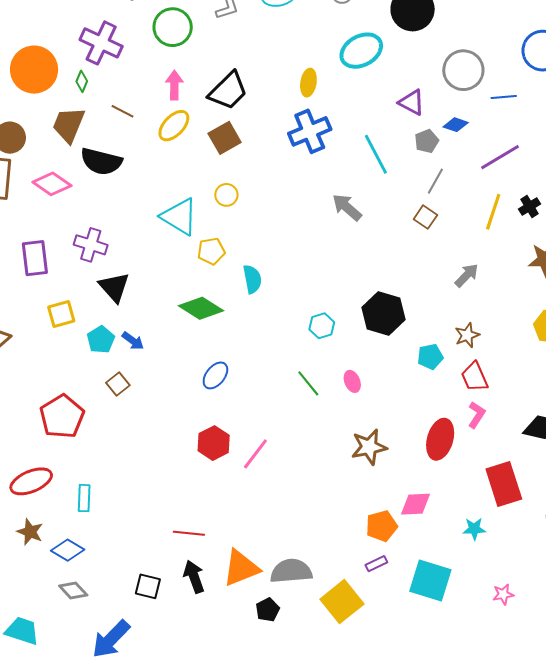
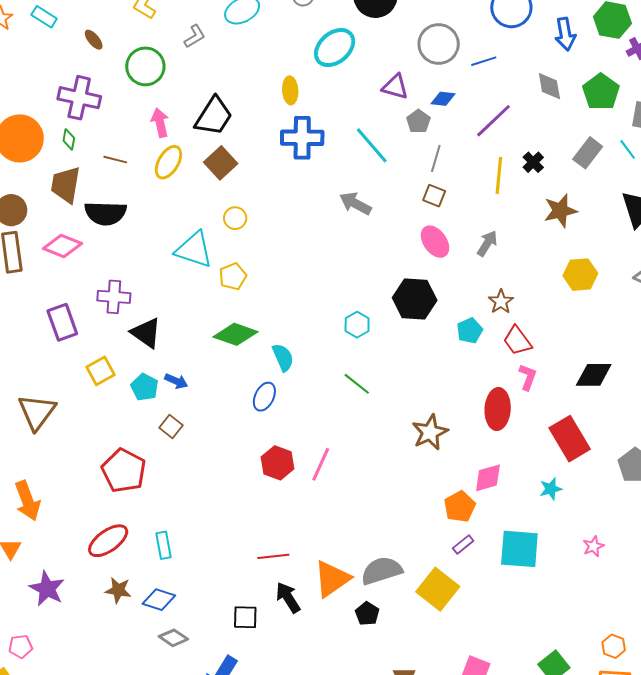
blue cross: (310, 131) -> (302, 138), turned 36
cyan semicircle: (252, 279) -> (283, 357), moved
pink ellipse: (352, 381) -> (435, 242), moved, size x1.5

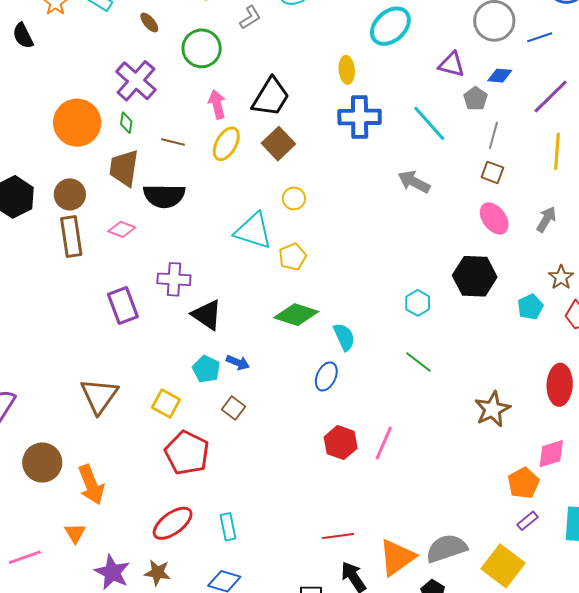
purple cross: (79, 98) -> (136, 81), turned 30
pink diamond: (63, 246) -> (122, 229), size x0.7
yellow square: (100, 371) -> (166, 403), moved, turned -32
brown star: (118, 590) -> (157, 573), moved

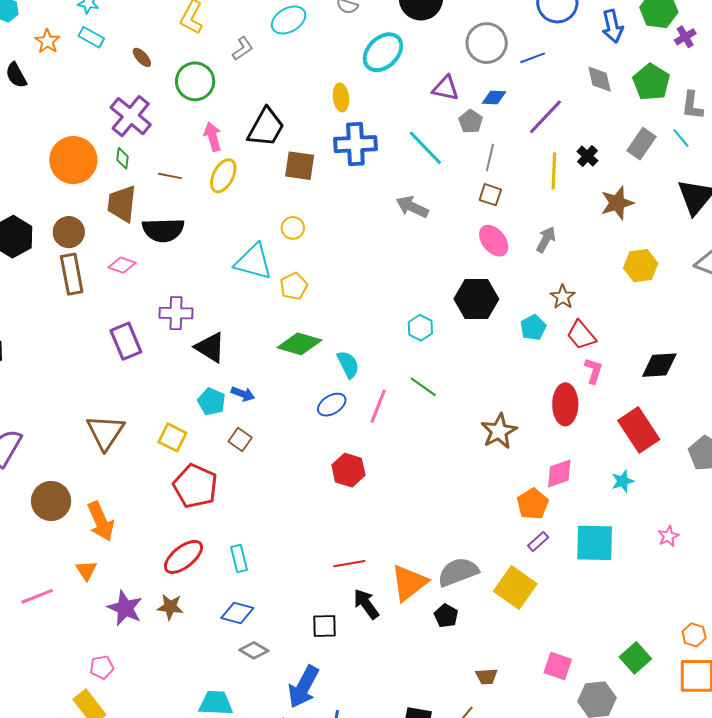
brown square: (278, 144) -> (300, 166), moved, turned -36
blue ellipse: (326, 376) -> (332, 405), turned 36
pink line: (384, 443) -> (378, 406), moved

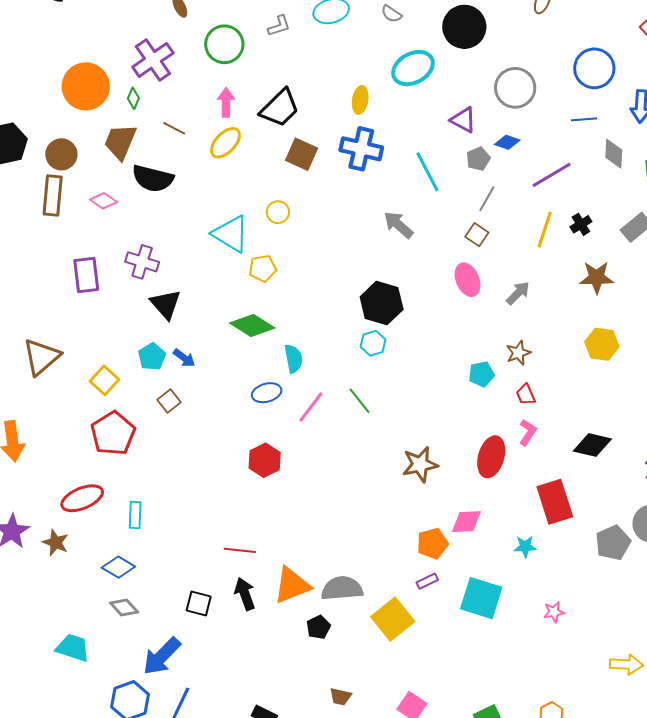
blue line: (533, 58) -> (584, 119), moved
black hexagon: (476, 299) -> (382, 303), moved
red trapezoid: (581, 335) -> (526, 395), size x0.7

